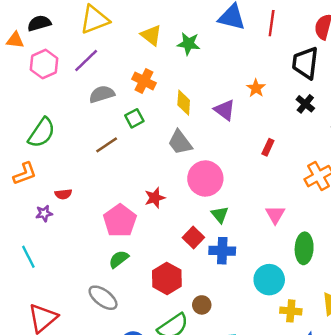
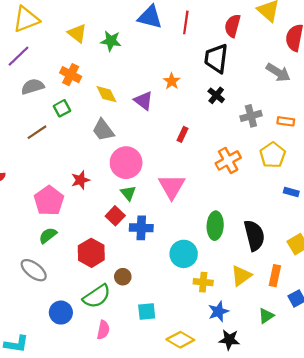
yellow diamond: (184, 103) -> (106, 94), turned -30
green triangle: (220, 215) -> (128, 193), moved
pink triangle: (275, 215) -> (172, 187), moved, size x1.5

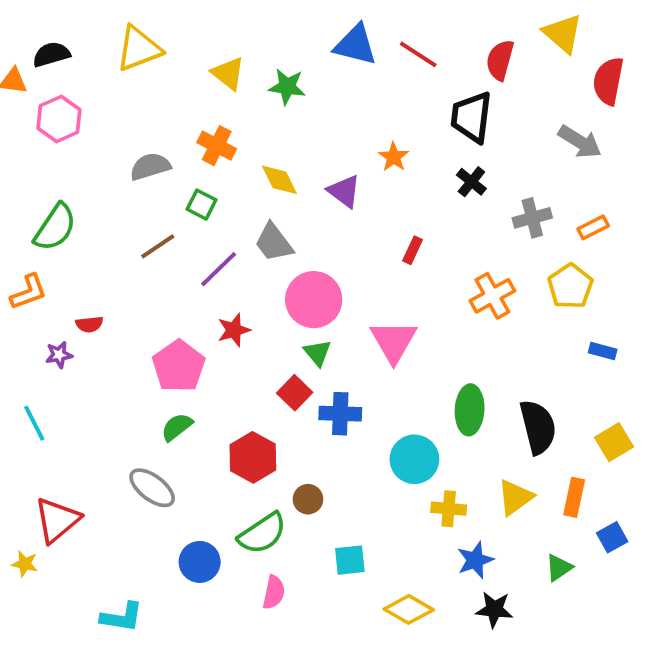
red line: (186, 22) -> (418, 54), turned -65
purple line: (18, 56) -> (219, 269), moved
green square: (62, 108) -> (202, 205), turned -35
orange rectangle: (286, 121) -> (593, 227), turned -35

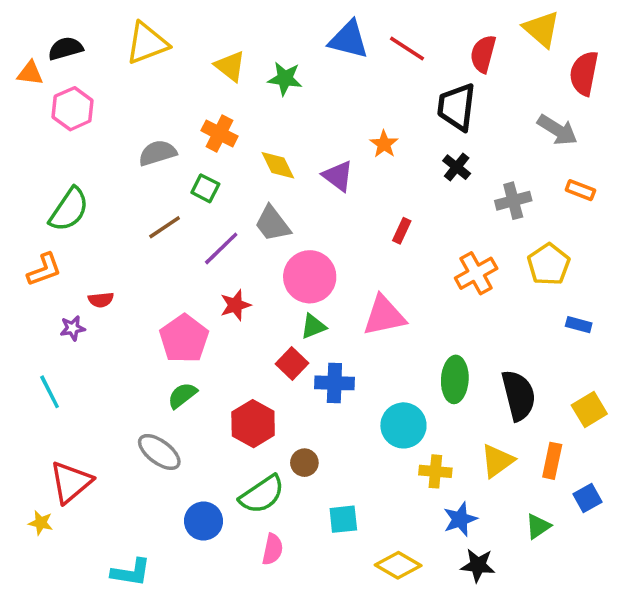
orange rectangle: (593, 227) -> (580, 190), moved, turned 48
pink triangle: (394, 341) -> (384, 316), turned 48
green triangle: (317, 353) -> (313, 326), turned 48

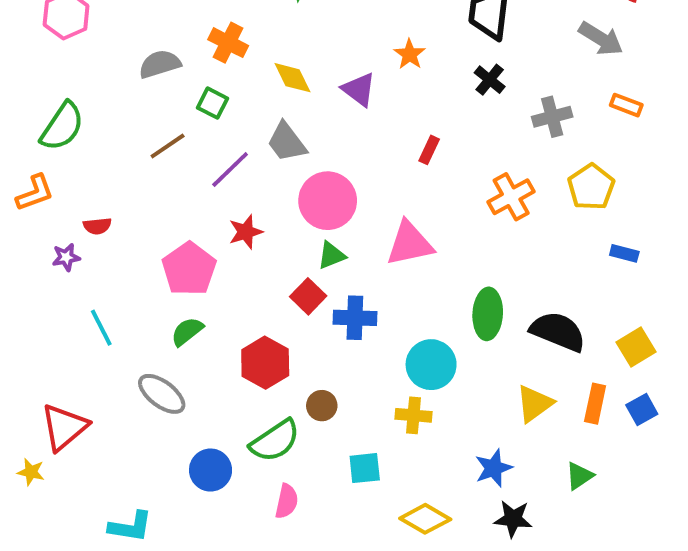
cyan line: (50, 392) -> (101, 328), moved
black semicircle: (519, 395) -> (558, 331), turned -54
yellow cross: (435, 471) -> (414, 415), moved
blue square: (588, 498) -> (642, 410), moved

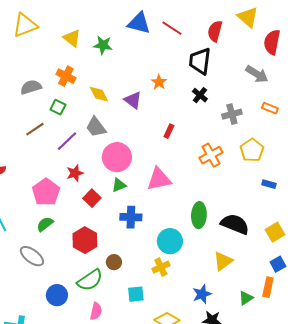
red square: (308, 296) -> (92, 198), moved
orange rectangle: (595, 404) -> (268, 287), moved
yellow cross: (414, 415) -> (161, 267), turned -30

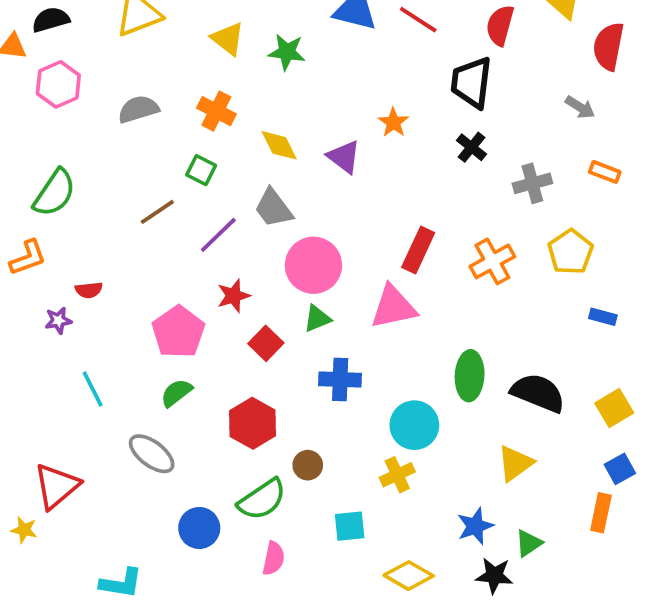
gray arrow: (257, 74) -> (580, 107), size x0.7
gray semicircle: (31, 87) -> (138, 109), moved
red rectangle: (169, 131) -> (418, 250), moved, size x1.6
green triangle: (246, 298) -> (529, 543), moved

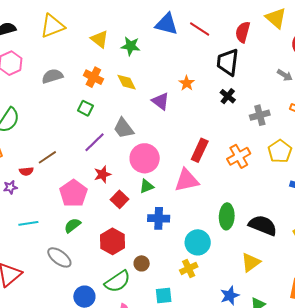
yellow diamond: (279, 145) -> (127, 82), moved
brown line: (157, 212) -> (47, 157), moved
cyan line: (93, 389) -> (28, 223), turned -72

